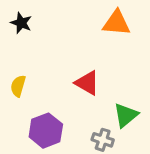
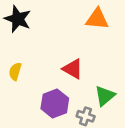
black star: (21, 23) -> (18, 19), size x1.5
purple hexagon: (46, 131) -> (55, 103), moved

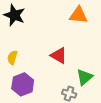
purple hexagon: (55, 103) -> (23, 84), moved

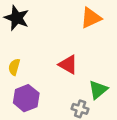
orange triangle: (78, 15) -> (91, 18), turned -30

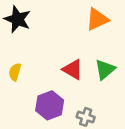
green triangle: (98, 90) -> (105, 69), moved
purple hexagon: (26, 98) -> (50, 105), moved

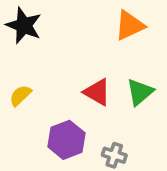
yellow semicircle: (15, 72) -> (20, 95), turned 30

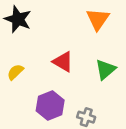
orange triangle: (130, 25) -> (98, 19), turned -30
red triangle: (97, 92) -> (63, 62), moved

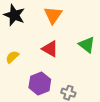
orange triangle: (98, 19) -> (53, 15), moved
green triangle: (106, 69) -> (87, 45), moved, turned -42

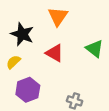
black star: (14, 15) -> (22, 34), moved
purple hexagon: (40, 84) -> (28, 90), moved

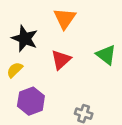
red triangle: (54, 53) -> (61, 60), turned 48

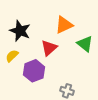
orange triangle: (65, 18) -> (64, 25), moved, turned 30
purple hexagon: (31, 101) -> (34, 71), moved

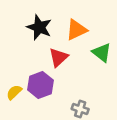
black star: (20, 31) -> (39, 27), moved
yellow semicircle: (12, 56) -> (14, 92), moved

